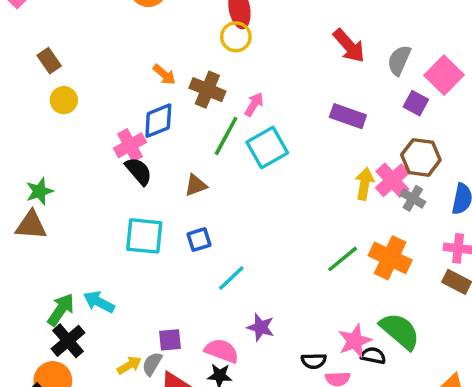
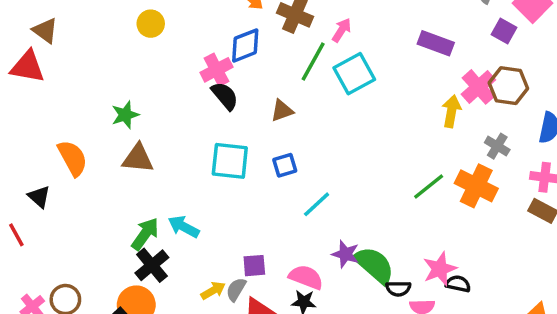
pink cross: (392, 180) -> (478, 87), moved
gray cross: (413, 198) -> (497, 146), moved
brown triangle: (31, 225) -> (138, 158), moved
green semicircle: (400, 331) -> (374, 265), moved

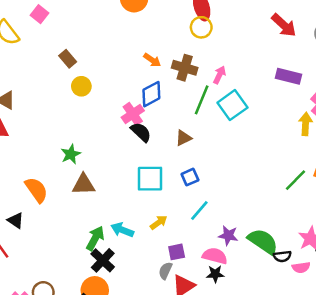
cyan line: (317, 204) -> (199, 210), moved
purple star: (345, 254) -> (228, 236), moved
yellow arrow: (213, 291) -> (159, 223), moved

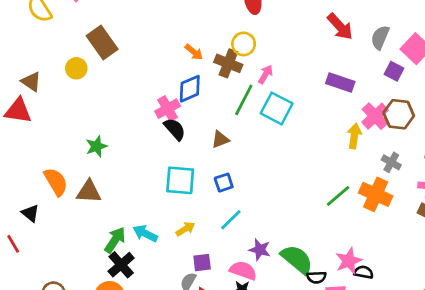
yellow circle: (201, 27) -> (244, 44), moved
brown rectangle: (68, 59) -> (102, 42), size x1.6
yellow circle: (81, 86) -> (76, 68), moved
cyan square: (232, 105) -> (277, 108), turned -32
brown triangle: (84, 184) -> (89, 192), moved

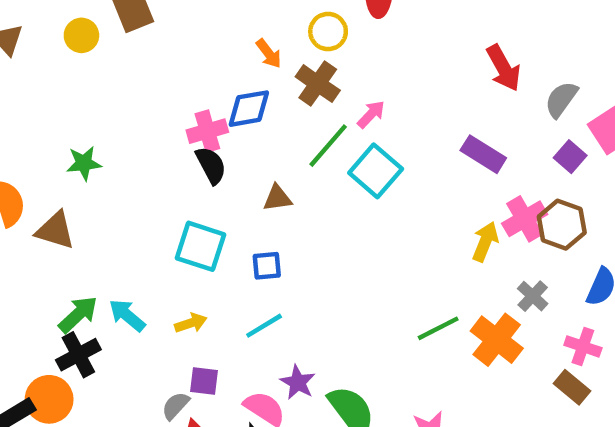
yellow circle: (244, 44) -> (328, 31), moved

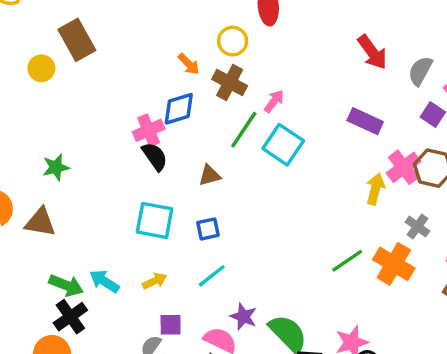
green arrow: (78, 314) -> (66, 285), turned 72

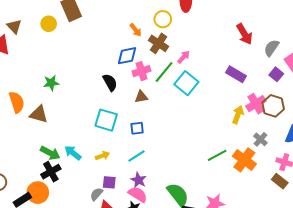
pink cross: (149, 130) -> (141, 71), moved
purple star: (243, 317) -> (138, 180), moved

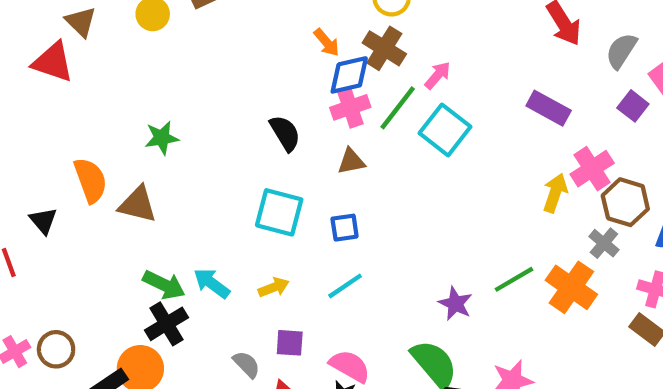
orange arrow: (136, 30) -> (327, 42), moved
blue diamond: (127, 56) -> (349, 75), moved
brown hexagon: (273, 106) -> (625, 202), moved
purple star: (138, 180) -> (455, 304), moved
gray semicircle: (96, 194) -> (247, 364), moved, turned 96

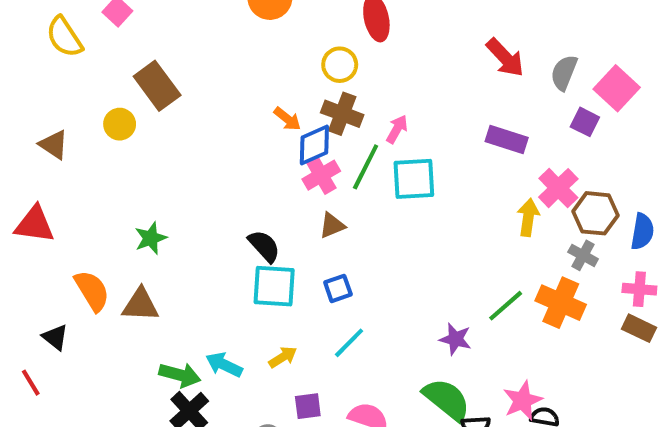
red triangle: (53, 62) -> (35, 224), moved
cyan square: (445, 130) -> (414, 179), turned -30
black semicircle: (285, 133) -> (264, 246), moved

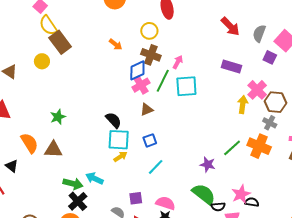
yellow semicircle: (64, 37) -> (48, 25), moved
orange arrow: (287, 119) -> (116, 44), moved
yellow arrow: (283, 357) -> (120, 157), moved

